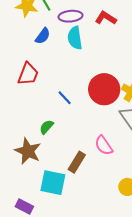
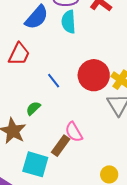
blue semicircle: (43, 36) -> (37, 17), size x1.5
pink semicircle: (104, 145) -> (74, 132), moved

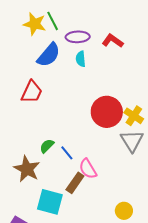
cyan semicircle: (69, 22) -> (81, 59), size x0.7
blue line: (54, 81) -> (67, 153), moved

